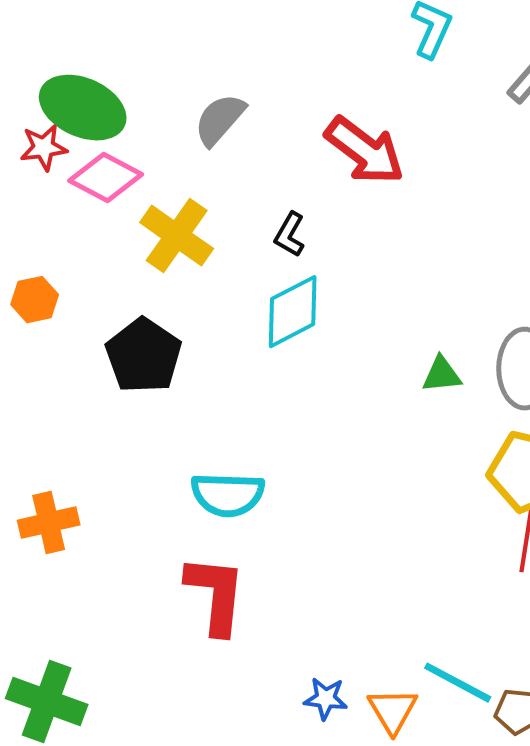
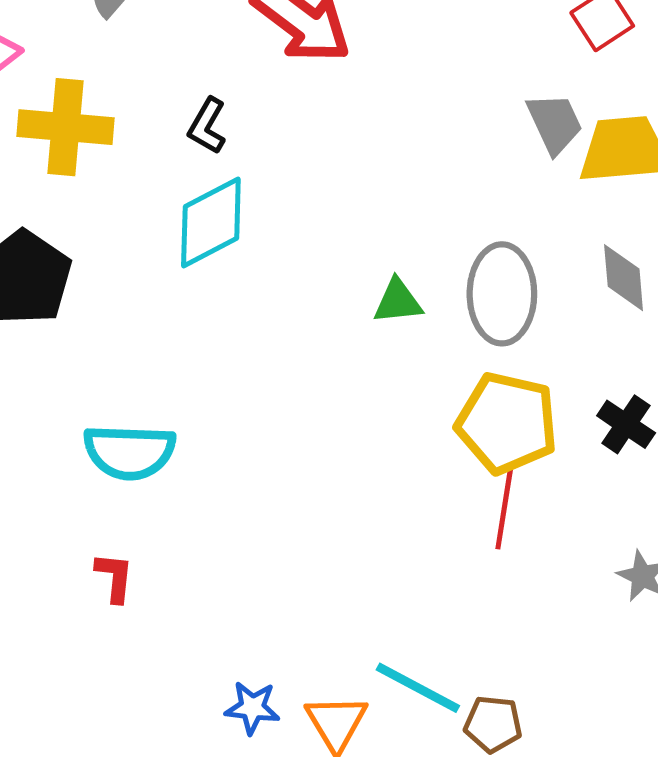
yellow cross: (177, 236) -> (66, 127), turned -30
red L-shape: (216, 595) -> (114, 577), size x0.5

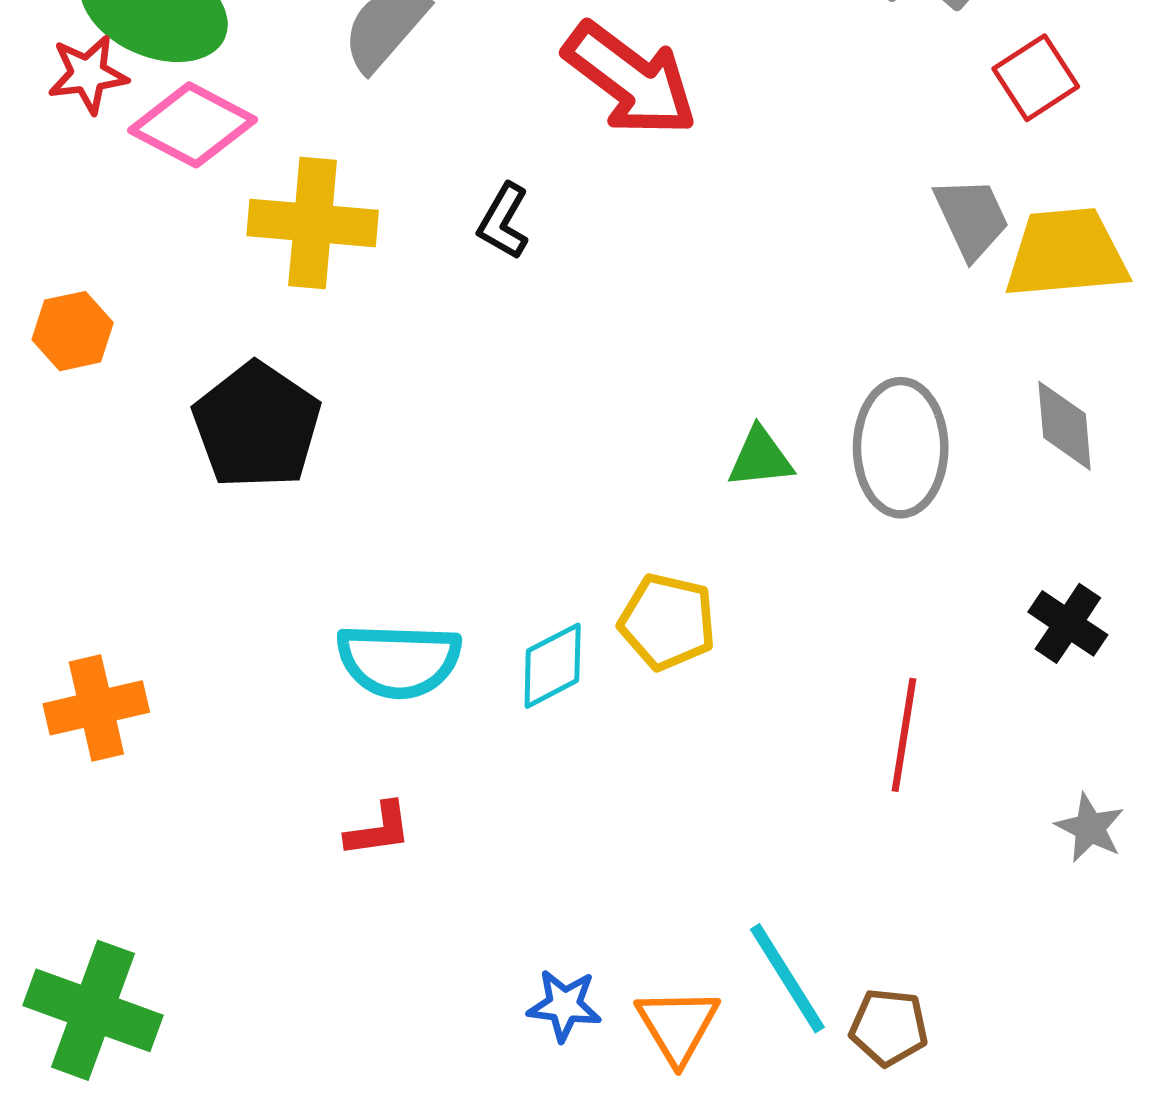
cyan diamond: (211, 222) -> (553, 666), moved, size x0.7
yellow pentagon: (507, 423) -> (667, 622), moved, size x0.7
red L-shape: (114, 577) -> (378, 830), turned 76
cyan line: (418, 688) -> (787, 978), turned 30

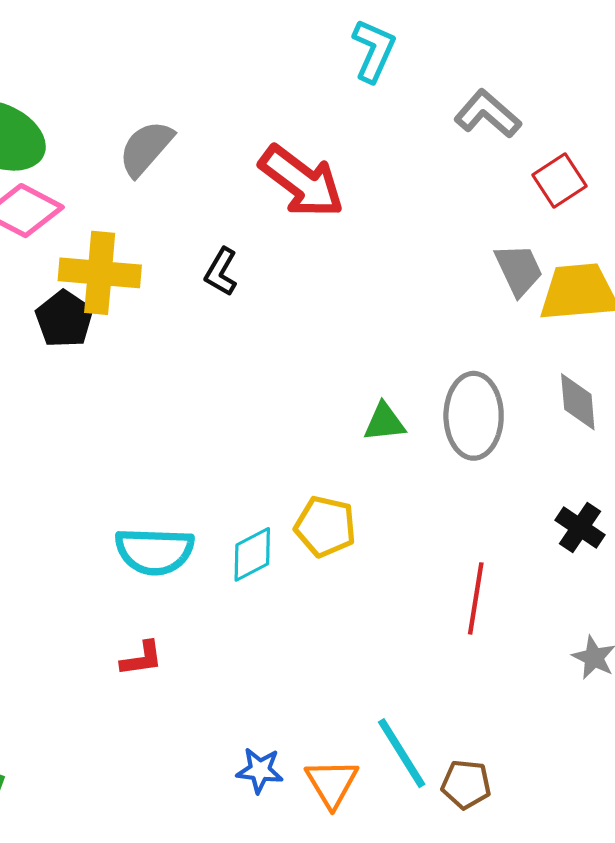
black pentagon: (257, 426) -> (64, 319), moved, size x0.7

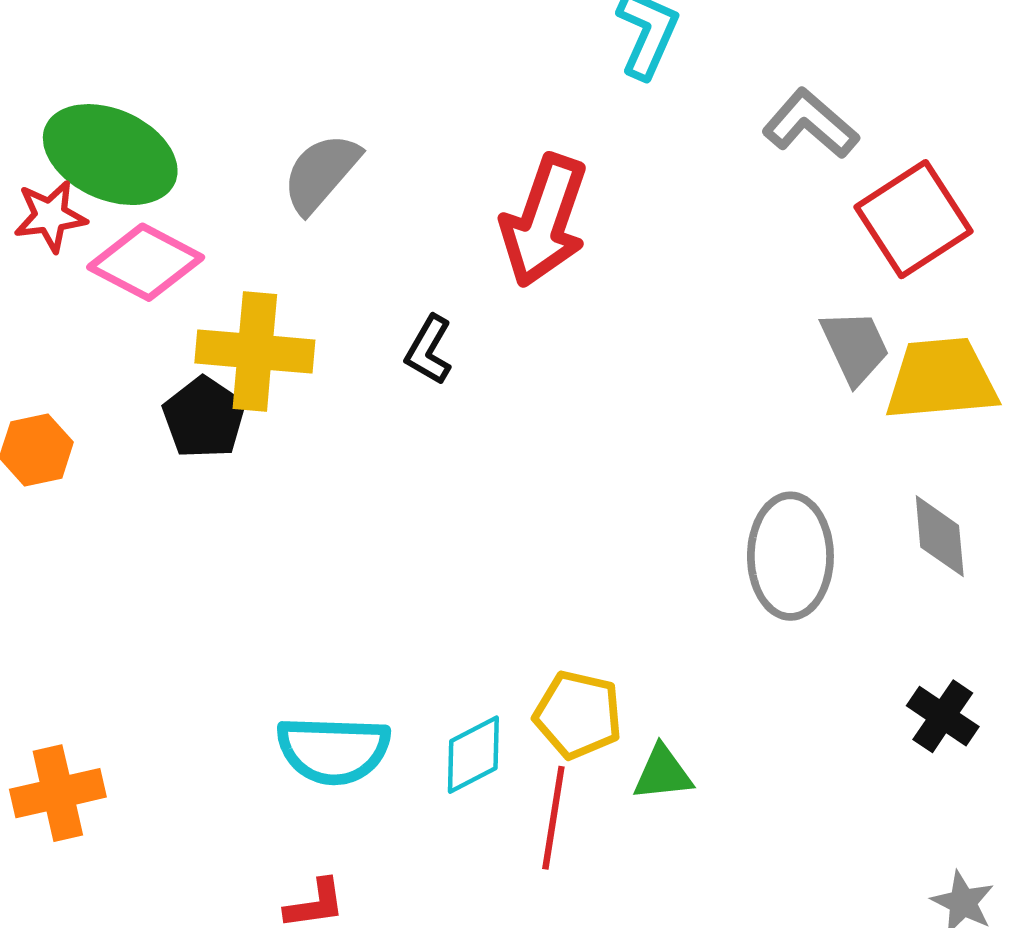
red square: (560, 181) -> (914, 219), size x1.5
red arrow: (302, 182) -> (544, 221), turned 72
green triangle: (384, 422) -> (663, 773), moved
red line: (476, 598) -> (553, 818), moved

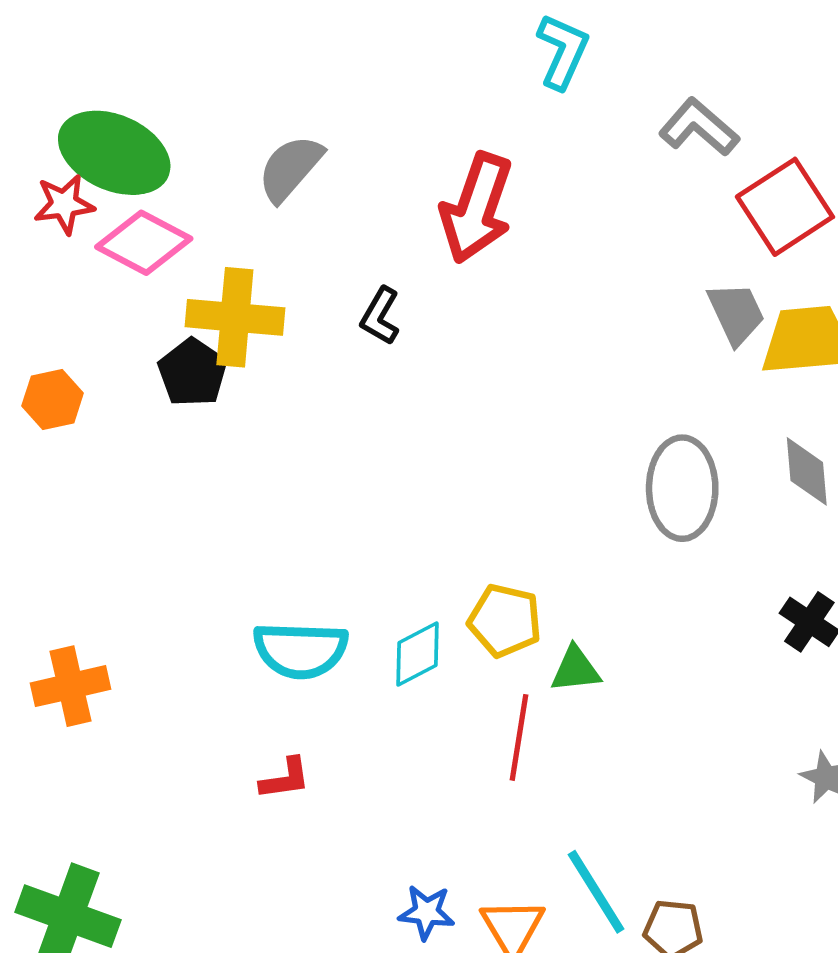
red line: (553, 818) -> (519, 737), moved

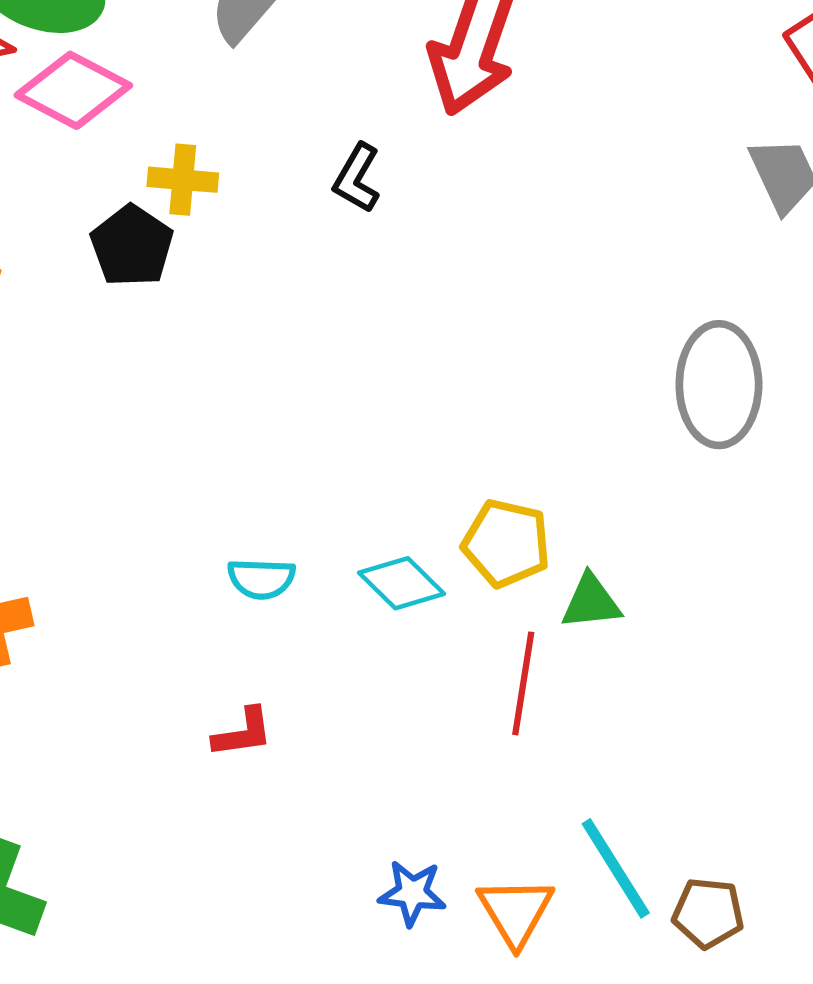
yellow cross: (235, 317) -> (183, 180), size x0.6
cyan semicircle: (301, 650) -> (261, 579), size x0.6
cyan diamond: (417, 654) -> (402, 583), turned 72

